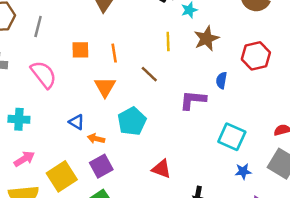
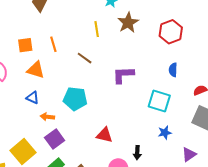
blue semicircle: (221, 80) -> (173, 70), moved
orange triangle: (105, 87) -> (36, 70), moved, turned -36
cyan pentagon: (132, 121) -> (75, 99), turned -30
blue triangle: (77, 122) -> (33, 98), moved
blue star: (243, 171) -> (165, 133), moved

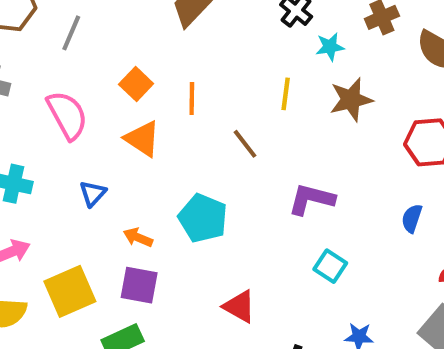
orange square: (25, 45) -> (136, 84), turned 35
blue triangle: (33, 98) -> (93, 193), moved, turned 32
cyan square: (159, 101) -> (330, 266), moved, size x0.7
purple square: (55, 139) -> (139, 285), turned 30

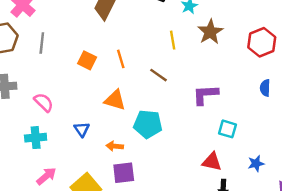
pink semicircle: (67, 115) -> (44, 102), moved, size x0.7
orange triangle: (142, 139) -> (115, 100), moved
red triangle: (239, 306) -> (212, 162), moved

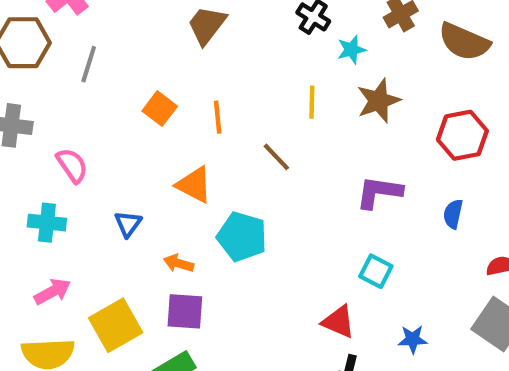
purple L-shape: (205, 95) -> (379, 192), moved

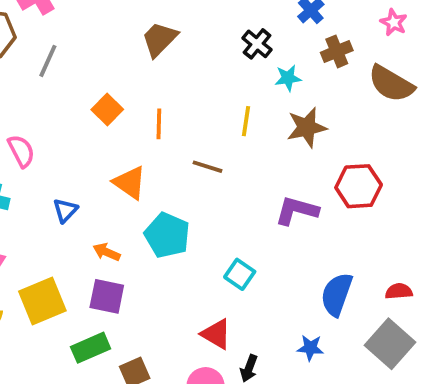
red hexagon: (462, 135) -> (359, 186), moved
brown line: (276, 157) -> (208, 167), turned -36
blue semicircle: (453, 214) -> (337, 294), moved, size x1.6
cyan square: (376, 271) -> (240, 274), moved
red triangle: (338, 322) -> (216, 334), moved

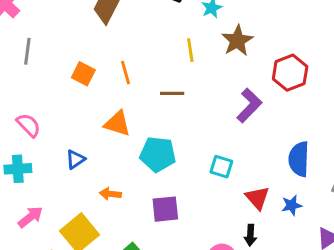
blue triangle: (65, 210) -> (75, 159), turned 30
purple L-shape: (297, 211) -> (249, 105), turned 136
orange arrow: (107, 252) -> (110, 194), moved
purple square: (107, 296) -> (165, 209), moved
red triangle: (216, 334) -> (257, 198), moved, turned 35

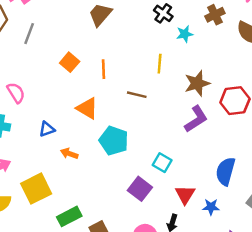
brown star: (237, 41) -> (197, 83), moved
orange arrow: (110, 194) -> (69, 154), moved
purple square: (165, 209) -> (140, 189), moved, turned 30

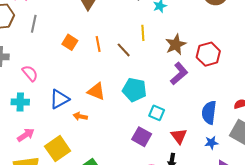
brown line: (137, 95) -> (124, 50), moved, turned 42
orange triangle: (87, 108) -> (96, 91), moved
blue triangle: (47, 129) -> (59, 99), size x1.5
cyan pentagon: (114, 141) -> (134, 90), moved
blue star: (211, 207) -> (211, 143), moved

